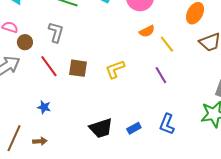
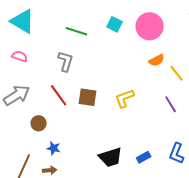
brown circle: (25, 42) -> (39, 123), moved
blue star: (44, 107) -> (54, 148), moved

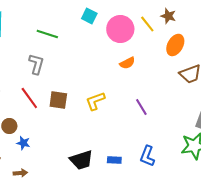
cyan square: (115, 24) -> (89, 16), moved
yellow line: (177, 73) -> (147, 24), moved
blue star: (54, 148) -> (23, 143), moved
blue rectangle: (144, 157) -> (114, 160), turned 32

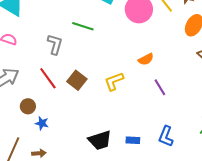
green line: (47, 34) -> (83, 26), moved
orange semicircle: (127, 63) -> (146, 59), moved
brown square: (58, 100) -> (77, 80), turned 30

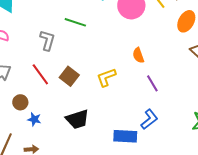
orange semicircle: (146, 59) -> (138, 55), turned 98
blue L-shape: (166, 136) -> (149, 119), moved, turned -150
black trapezoid: (100, 140) -> (77, 119), moved
blue rectangle: (133, 140) -> (125, 136), size x1.6

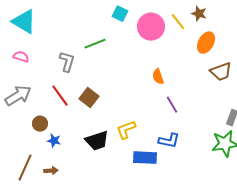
green line: (75, 22) -> (95, 44), turned -40
yellow L-shape: (106, 77) -> (126, 130), moved
blue L-shape: (149, 119) -> (169, 141), turned 50

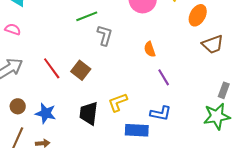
gray L-shape: (67, 62) -> (105, 35), moved
brown circle: (40, 124) -> (18, 106), moved
blue star: (54, 141) -> (46, 113), size x1.5
black trapezoid: (97, 141) -> (89, 113), turned 115

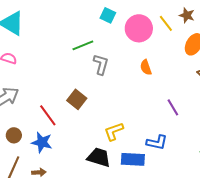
orange semicircle: (150, 49) -> (146, 67), moved
red line: (52, 68) -> (48, 115), moved
purple line: (164, 77) -> (173, 107), moved
black trapezoid: (89, 113) -> (99, 157), moved, turned 100

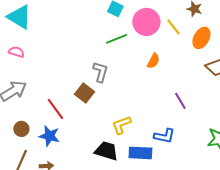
yellow line: (166, 23) -> (173, 27), moved
green line: (83, 45) -> (116, 39), moved
gray L-shape: (101, 64) -> (100, 72), moved
orange semicircle: (146, 67) -> (153, 61), turned -133

